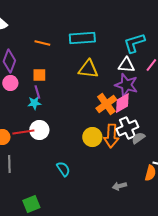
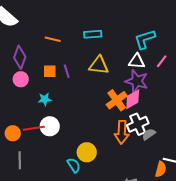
cyan rectangle: (82, 38) -> (93, 34), size x0.7
purple line: (37, 92) -> (67, 71), moved
yellow circle: (92, 137) -> (87, 152), moved

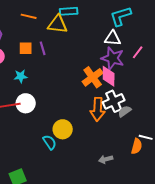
pink line: (162, 61) -> (138, 52), moved
yellow triangle: (99, 65) -> (58, 24), moved
pink diamond: (133, 99) -> (109, 76), turned -60

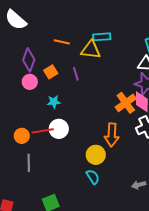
orange square: (26, 48) -> (51, 72), moved, turned -32
orange arrow: (98, 109) -> (112, 135), moved
cyan semicircle: (50, 142) -> (93, 177), moved

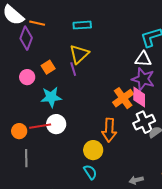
cyan rectangle: (102, 37) -> (82, 25), moved
orange line: (62, 42) -> (37, 23), moved
yellow triangle: (91, 50) -> (79, 54), moved, turned -50
purple diamond: (29, 60) -> (26, 38), moved
cyan star: (54, 102) -> (51, 97), size x1.5

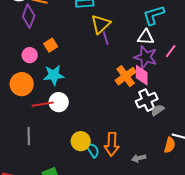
yellow triangle: (79, 54) -> (101, 24), moved
purple line: (73, 69) -> (106, 38), moved
orange arrow: (109, 130) -> (112, 144), moved
orange circle: (19, 131) -> (22, 84), moved, size x1.5
yellow circle: (93, 150) -> (81, 141), moved

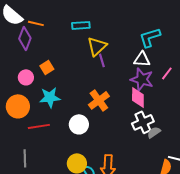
orange cross: (126, 76) -> (99, 100), moved
white circle: (59, 102) -> (79, 124), moved

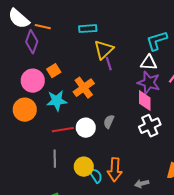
pink circle: (26, 77) -> (33, 81), size x1.5
orange cross: (99, 100) -> (84, 88), moved
red line: (39, 126) -> (63, 130), moved
gray semicircle: (154, 132) -> (109, 122), moved, turned -32
gray line: (25, 158) -> (55, 159), moved

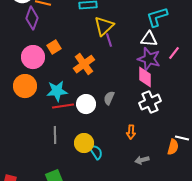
cyan star: (57, 101) -> (57, 91), moved
orange arrow: (115, 170) -> (131, 132), moved, size x0.6

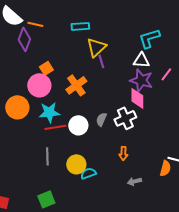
pink circle: (33, 57) -> (39, 85), moved
white cross: (150, 102) -> (125, 118), moved
cyan semicircle: (96, 152) -> (88, 173), turned -77

